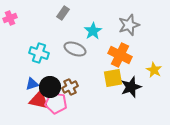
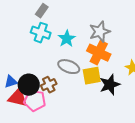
gray star: (129, 25) -> (100, 32), moved
cyan star: (93, 31) -> (67, 39), moved
gray ellipse: (75, 49) -> (69, 67), moved
cyan cross: (39, 53) -> (41, 33), moved

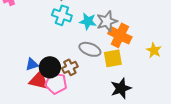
gray star: (100, 32) -> (107, 21), moved
cyan star: (67, 39) -> (88, 21), turned -30
black star: (110, 85) -> (121, 88), moved

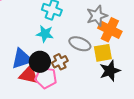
cyan star: (88, 21) -> (45, 34), moved
blue triangle: (32, 64) -> (22, 59), size x1.6
black star: (121, 88) -> (110, 71), moved

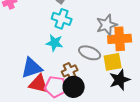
orange cross: (110, 30) -> (120, 39), turned -30
black circle: (40, 62) -> (74, 87), moved

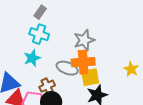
orange cross: (120, 39) -> (83, 62), moved
cyan star: (55, 43) -> (32, 58), turned -30

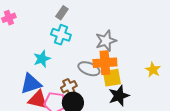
cyan star: (32, 58) -> (42, 59), moved

